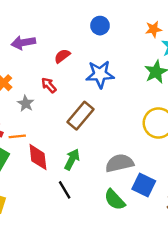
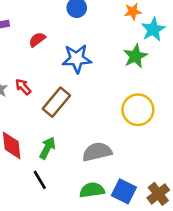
red arrow: (49, 85) -> (23, 87), moved
blue square: (144, 185) -> (124, 191), moved
green semicircle: (115, 200) -> (92, 190), turned 125

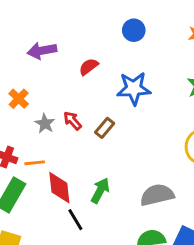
brown rectangle: (56, 102) -> (105, 128), moved, size x0.6
black line: (40, 180) -> (75, 220), moved

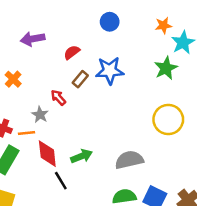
gray star: (45, 124) -> (40, 115), moved
brown rectangle: (105, 128) -> (80, 79), moved
green arrow: (100, 191) -> (82, 156), turned 40

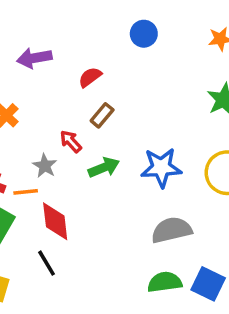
blue star: (110, 71) -> (161, 167), moved
green arrow: (82, 156) -> (104, 167), moved
black line: (61, 181) -> (46, 263), moved

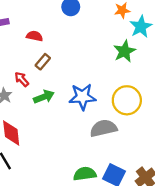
red semicircle: (90, 77) -> (35, 36), turned 49
gray semicircle: (172, 230) -> (103, 128), moved

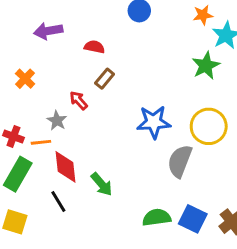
green arrow: (44, 97) -> (102, 184), moved, turned 72
gray semicircle: (103, 128) -> (180, 161), turned -56

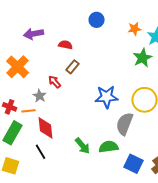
orange star: (203, 15) -> (135, 29), moved
orange cross: (25, 79) -> (18, 67), size x1.6
green arrow: (102, 184) -> (83, 146), moved
green semicircle: (157, 217) -> (109, 147), moved

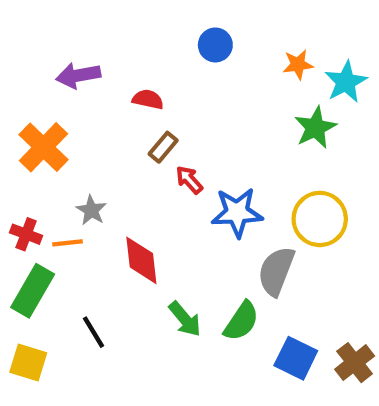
red arrow: (55, 82) -> (189, 180), moved
red diamond: (46, 128) -> (141, 260), moved
green semicircle: (109, 147) -> (241, 321), turned 132

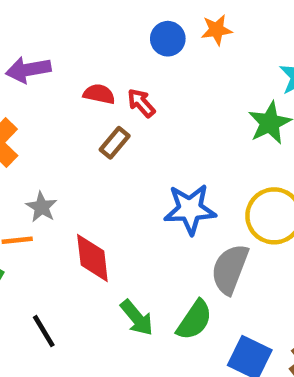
orange star: (298, 65) -> (217, 30), moved
red arrow: (189, 180) -> (141, 103), moved

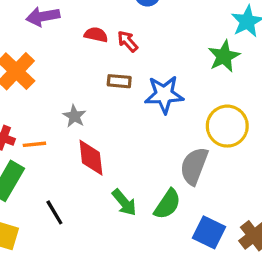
brown rectangle: (115, 143) -> (119, 81), moved, turned 55
gray star: (42, 207) -> (74, 116), moved
blue star: (190, 209) -> (164, 94), moved

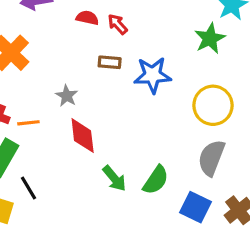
gray semicircle: (194, 166) -> (211, 158), moved
black line: (54, 212) -> (28, 188), moved

